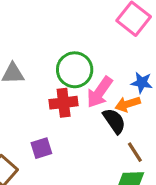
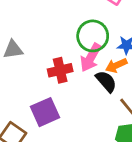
green circle: (75, 70) -> (93, 36), moved
purple square: (41, 148) -> (45, 112), size x1.5

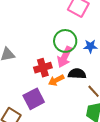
orange arrow: (116, 65) -> (56, 80), moved
black semicircle: (106, 81) -> (77, 74), turned -42

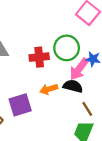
pink arrow: (65, 57) -> (79, 69), moved
red cross: (43, 68) -> (39, 57), moved

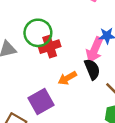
green circle: (67, 48) -> (38, 33), moved
black semicircle: (73, 86) -> (92, 69), turned 66

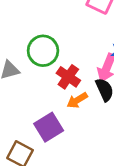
red cross: (50, 47) -> (68, 77), moved, turned -35

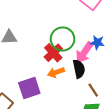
green circle: (43, 51) -> (63, 39), moved

